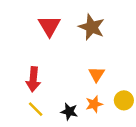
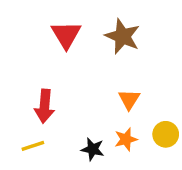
yellow line: (36, 109) -> (33, 146), moved, turned -63

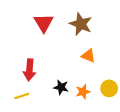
orange triangle: (129, 99) -> (88, 56), moved, turned -40
black star: (93, 149) -> (61, 87), moved

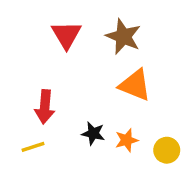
orange triangle: (88, 56) -> (135, 85), size x1.5
yellow circle: (109, 88) -> (167, 150), moved

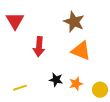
red triangle: (66, 35) -> (15, 21), moved
red arrow: (45, 107) -> (39, 47), moved

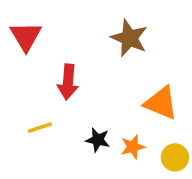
orange triangle: (81, 51) -> (161, 103), moved
yellow line: (20, 88) -> (40, 128), moved

